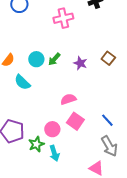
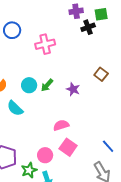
pink cross: (63, 18) -> (45, 44), moved
brown square: (108, 58) -> (101, 74), moved
blue line: (107, 120) -> (108, 146), moved

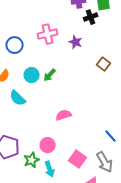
blue circle: (12, 30) -> (15, 45), moved
purple star: (73, 89) -> (76, 42), moved
pink square: (68, 147) -> (78, 159), moved

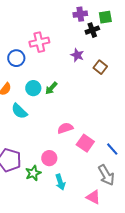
pink cross: (48, 34) -> (39, 42), moved
brown square: (104, 64) -> (100, 67), moved
pink square: (78, 159) -> (85, 143), moved
cyan arrow: (50, 169) -> (60, 182), moved

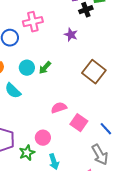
brown square: (100, 67) -> (94, 72), moved, size x1.6

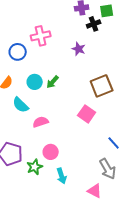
brown square: (94, 72) -> (102, 86), turned 30
pink semicircle: (59, 108) -> (41, 122), moved
pink square: (79, 123) -> (87, 114), moved

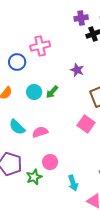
purple star: (79, 49) -> (77, 70), moved
cyan semicircle: (21, 105) -> (17, 127), moved
cyan arrow: (62, 176) -> (73, 183), moved

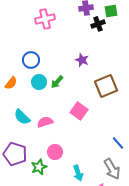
pink cross: (40, 46) -> (45, 19), moved
blue circle: (17, 62) -> (31, 60), moved
pink square: (86, 124) -> (79, 111), moved

